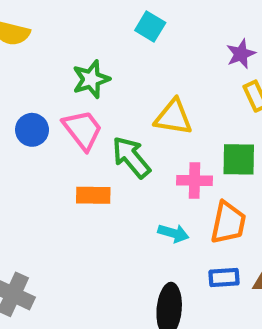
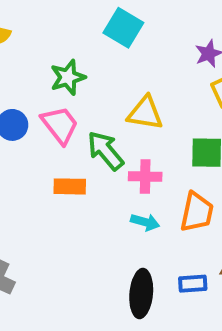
cyan square: (150, 26) -> (123, 28), size x1.4
pink cross: (194, 180) -> (145, 176), moved
blue rectangle: (224, 278) -> (193, 284), moved

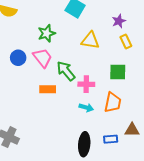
yellow triangle: (145, 113) -> (90, 40), moved

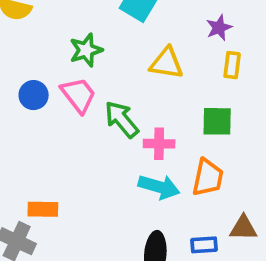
yellow rectangle: (126, 41) -> (232, 65), turned 32
orange rectangle: (48, 89) -> (43, 209), moved
cyan arrow: (86, 108) -> (159, 187), size x1.5

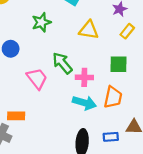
yellow rectangle: (232, 65) -> (127, 31), turned 32
pink trapezoid: (78, 95) -> (37, 78), moved

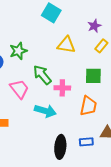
green star: (41, 22) -> (18, 51), moved
cyan arrow: (84, 103) -> (45, 111), moved

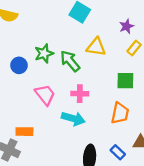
green arrow: (42, 75) -> (70, 61), moved
pink cross: (62, 88) -> (80, 94), moved
blue rectangle: (86, 142) -> (118, 152), turned 48

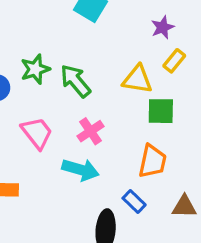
yellow triangle: (96, 47) -> (137, 79), moved
pink cross: (80, 94) -> (91, 131), turned -35
blue rectangle: (118, 152) -> (134, 202), moved

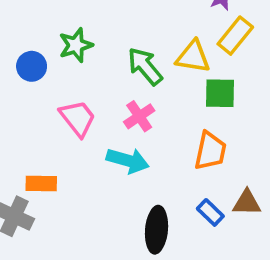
yellow rectangle: (174, 61) -> (235, 36), size x1.4
green arrow: (75, 81) -> (145, 66), moved
blue rectangle: (134, 202) -> (210, 212), moved

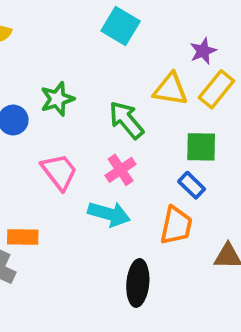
yellow triangle: (193, 57) -> (170, 89), moved
orange trapezoid: (210, 151) -> (176, 225), moved
blue rectangle: (210, 212) -> (192, 185), moved

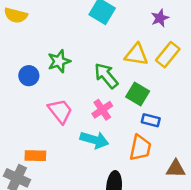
purple star: (203, 51) -> (160, 18), moved
green square: (201, 147) -> (138, 94), moved, turned 30
blue rectangle: (192, 185) -> (151, 120), turned -30

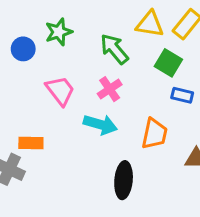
green square: (138, 94) -> (168, 63), moved
blue rectangle: (151, 120) -> (182, 95), moved

